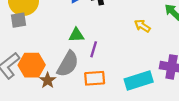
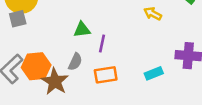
gray semicircle: (68, 64) -> (75, 62), size x0.6
brown star: (48, 80) -> (55, 81), size x1.5
cyan rectangle: (139, 81) -> (154, 73), size x0.6

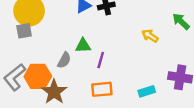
gray semicircle: (75, 62) -> (64, 60), moved

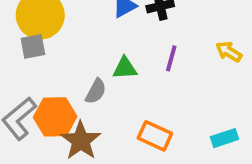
purple line: (101, 60) -> (171, 58), moved
orange rectangle: (102, 89) -> (155, 136), turned 30

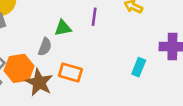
orange rectangle: (155, 136) -> (70, 73), moved
cyan rectangle: (225, 138) -> (139, 67), turned -42

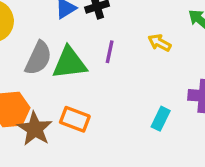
green triangle: (63, 28) -> (69, 63), size x1.6
gray semicircle: (45, 47) -> (38, 58), moved, size x1.5

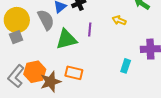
gray semicircle: (38, 58) -> (46, 20), moved, turned -45
brown star: (35, 129) -> (51, 82), turned 30

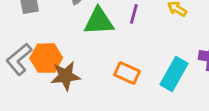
cyan rectangle: (126, 66) -> (174, 74), size x1.6
orange rectangle: (74, 73) -> (127, 73), moved

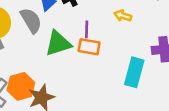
orange rectangle: (127, 73) -> (89, 47), moved

